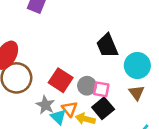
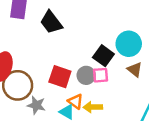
black trapezoid: (107, 46) -> (51, 22), moved
gray star: (45, 105) -> (36, 105), moved
black square: (103, 108) -> (103, 56), moved

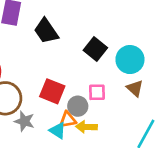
black square: (103, 56) -> (95, 49), moved
gray circle: (86, 75) -> (78, 106), moved
orange triangle: (75, 102) -> (68, 120), turned -49

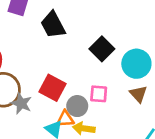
gray star: (24, 121) -> (21, 103), moved

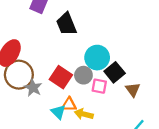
black square: (102, 49) -> (115, 72), moved
cyan circle: (136, 64) -> (97, 58), moved
gray circle: (77, 106) -> (83, 75), moved

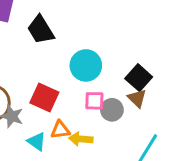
black square: (115, 72) -> (139, 78), moved
gray circle: (83, 75) -> (112, 110), moved
cyan triangle: (58, 112) -> (37, 141), moved

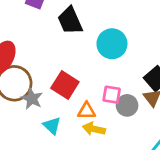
cyan circle: (86, 65) -> (112, 44), moved
orange triangle: (60, 130) -> (87, 111), moved

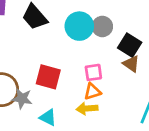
gray circle: (127, 105) -> (102, 26), moved
orange triangle: (87, 111) -> (92, 91), moved

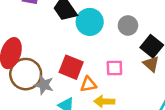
cyan circle: (79, 26) -> (90, 22), moved
orange triangle: (92, 91) -> (88, 84), moved

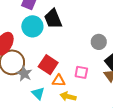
cyan circle: (90, 22) -> (32, 26), moved

